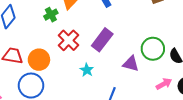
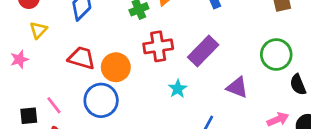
red cross: (68, 40) -> (158, 46), turned 30
green circle: (153, 49) -> (276, 55), moved

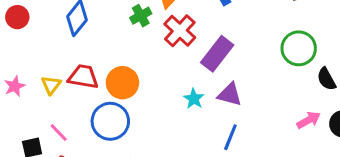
yellow triangle: (38, 30) -> (51, 85), moved
red cross: (158, 46) -> (180, 31), moved, turned -32
purple triangle: (237, 87) -> (230, 95), moved

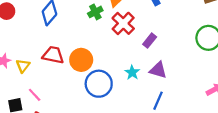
purple rectangle: (217, 54) -> (150, 41), size x0.6
yellow triangle: (51, 85) -> (23, 66), moved
blue circle: (110, 121) -> (99, 84), moved

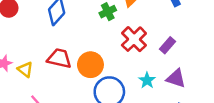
red cross: (123, 23) -> (134, 39), moved
yellow triangle: (23, 66) -> (25, 69), turned -32

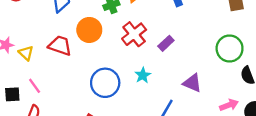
orange circle: (90, 65) -> (89, 30), moved
purple triangle: (176, 78) -> (192, 83), moved

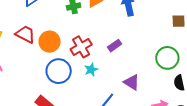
orange circle: (89, 30) -> (50, 42), moved
red cross: (134, 34) -> (81, 47), moved

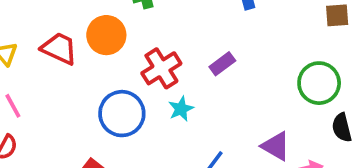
orange circle: (50, 42) -> (106, 35), moved
purple triangle: (132, 82) -> (276, 146), moved

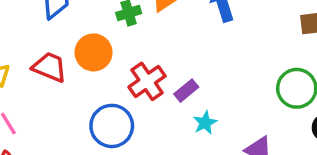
purple rectangle: (222, 64) -> (186, 91), moved
cyan star: (181, 109) -> (205, 123), moved

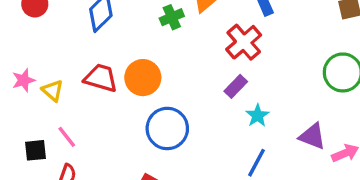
orange circle: (94, 52) -> (143, 78), moved
red cross: (147, 81) -> (244, 42), moved

